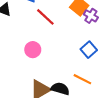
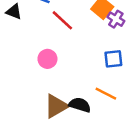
blue square: (89, 50) -> (113, 59), turned 35

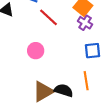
purple cross: (116, 19) -> (85, 23), moved
orange line: (106, 94) -> (86, 81), turned 54

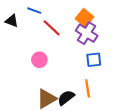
purple cross: (85, 23) -> (87, 33), size x1.5
black semicircle: (64, 90) -> (66, 98), turned -54

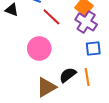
pink circle: (39, 60) -> (39, 48), size x1.5
black semicircle: (66, 98) -> (68, 75), moved

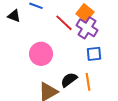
red line: (51, 17) -> (64, 23), moved

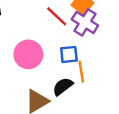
blue square: (94, 54) -> (69, 54), moved
orange line: (88, 82) -> (81, 72), moved

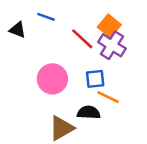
orange line: (81, 72) -> (108, 97), turned -55
black semicircle: (63, 86) -> (89, 113), turned 40

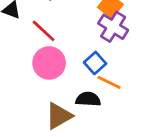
red line: (82, 39) -> (44, 31), moved
blue square: (95, 79) -> (95, 63), turned -36

